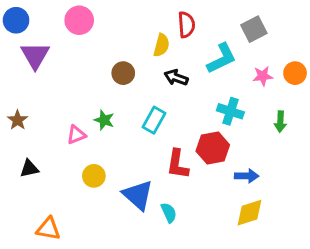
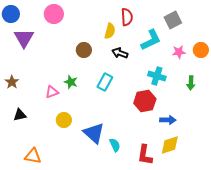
red L-shape: (178, 164) -> (145, 155), moved

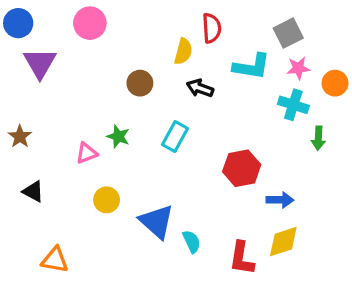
cyan L-shape: (151, 40) -> (252, 66), turned 35
pink star: (179, 52) -> (298, 68), moved
cyan cross: (157, 76) -> (293, 105), moved
black triangle: (20, 115) -> (33, 192), turned 40

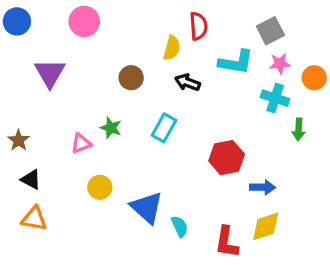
purple triangle: (40, 63) -> (50, 73), moved
brown star: (20, 136) -> (18, 140), moved
orange triangle: (55, 260) -> (34, 219), moved

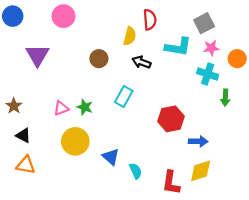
green star: (111, 128) -> (85, 107), moved
yellow circle: (100, 187) -> (75, 141), size x1.5
blue triangle: (147, 208) -> (111, 157), size x0.7

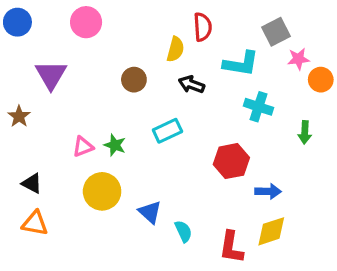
pink star: (211, 48) -> (298, 59), moved
cyan cross: (208, 74) -> (258, 107), moved
cyan rectangle: (124, 96) -> (167, 131), turned 36
brown star: (14, 106) -> (19, 116), moved

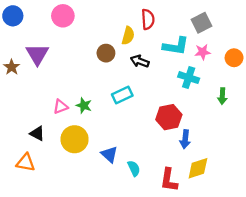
pink star: (298, 59) -> (203, 52), moved
brown circle: (134, 80) -> (106, 53), moved
brown star: (19, 116) -> (12, 67), moved
black triangle: (32, 183) -> (37, 133), moved
blue arrow: (268, 191) -> (185, 139), moved, turned 96

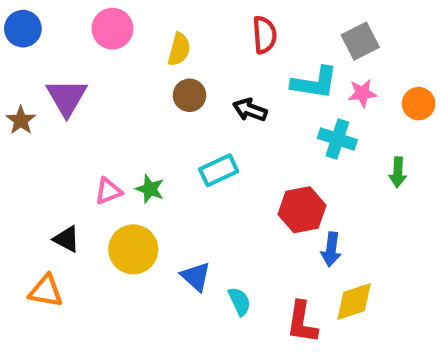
yellow semicircle: (128, 36) -> (179, 49), moved

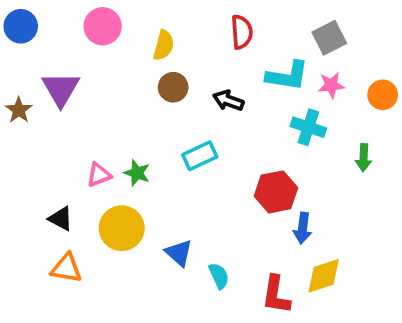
orange triangle: (46, 291) -> (66, 268), moved

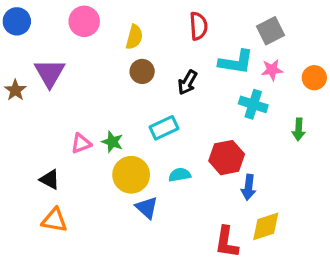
black arrow: (228, 101) -> (187, 82), turned -80
yellow circle: (122, 228) -> (131, 175), moved
cyan semicircle: (219, 276) -> (180, 175), moved, turned -75

